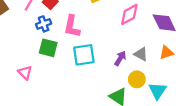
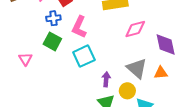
gray triangle: (141, 54) -> (137, 68), size x1.5
cyan square: (84, 55) -> (84, 56), turned -30
purple arrow: (120, 58) -> (106, 79), moved, turned -40

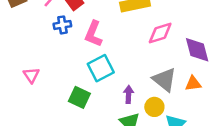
green square: (52, 41) -> (79, 97), moved

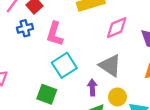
gray triangle: (164, 80) -> (110, 66), moved

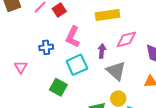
blue cross: (25, 28) -> (46, 47), moved
purple arrow: (92, 88) -> (102, 51), moved

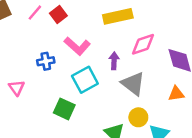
pink L-shape: (73, 37) -> (77, 46), turned -70

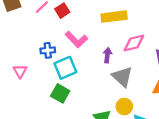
cyan square: (85, 80) -> (65, 68), moved

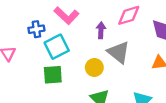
green square: (60, 93) -> (53, 75), turned -30
yellow circle: (124, 106) -> (94, 67), moved

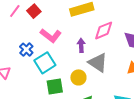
blue cross: (36, 29) -> (26, 50), turned -32
green square: (53, 75) -> (55, 86), moved

